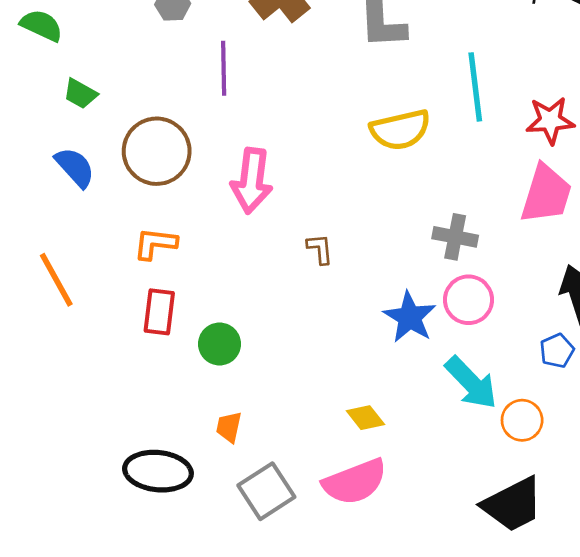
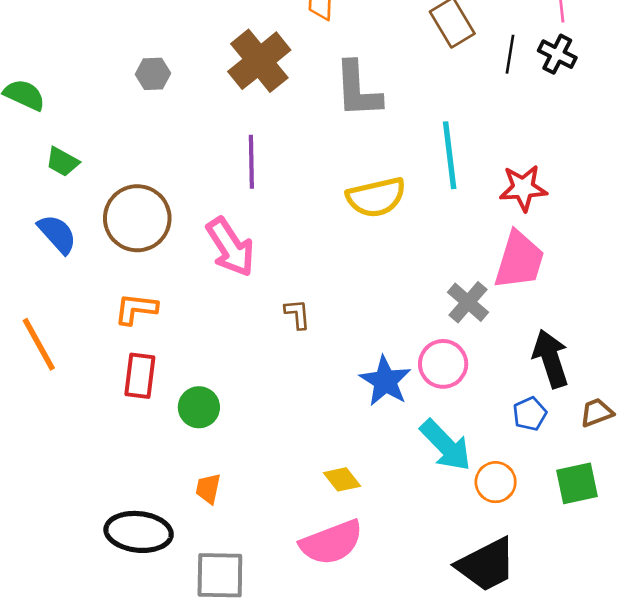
purple line: (224, 68) -> (251, 162), moved
pink arrow: (252, 181) -> (230, 247), turned -40
gray cross: (455, 237) -> (468, 302), moved, turned 30
gray square: (266, 491) -> (220, 575), moved, turned 34

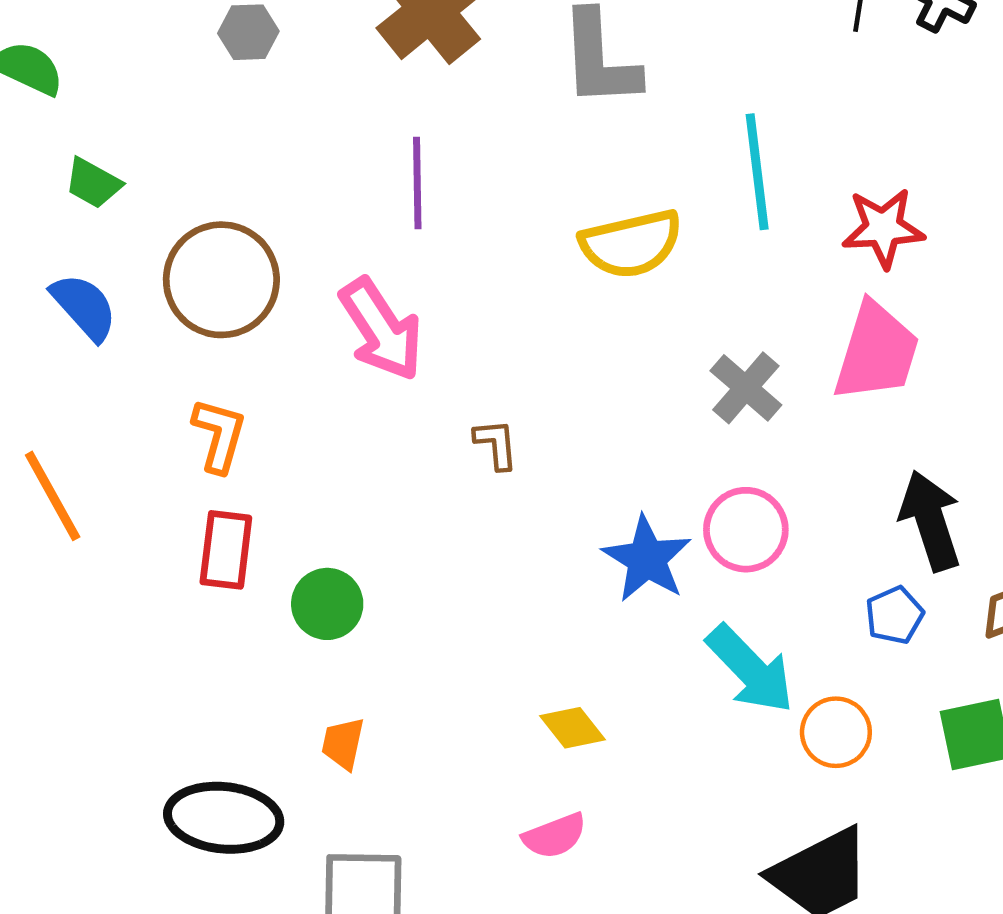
gray cross: (468, 302) -> (746, 388), moved
orange L-shape: (136, 309) -> (219, 435), turned 99
pink semicircle: (331, 542) -> (555, 836), size x0.6

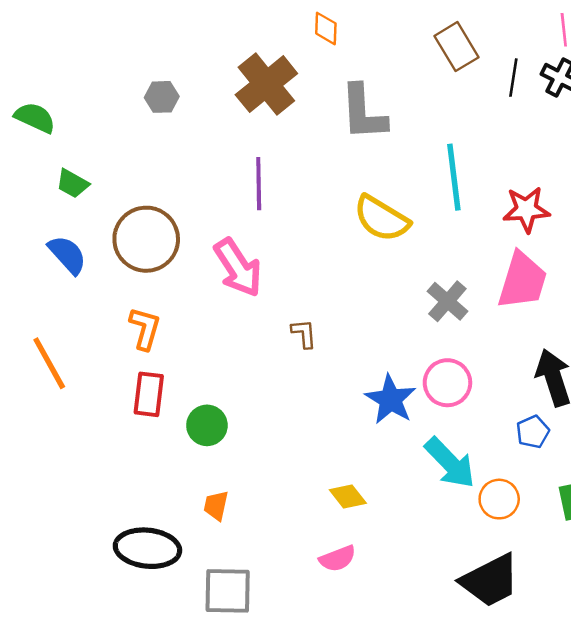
yellow semicircle: (631, 244) -> (381, 219), turned 44

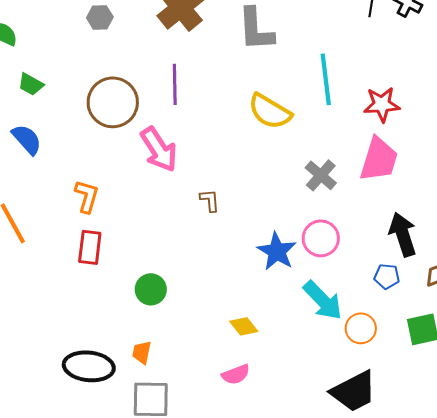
brown circle: (146, 239) -> (113, 102), moved
green circle: (207, 425) -> (151, 289), moved
blue pentagon: (533, 432) -> (387, 276), turned 30
orange trapezoid: (216, 506) -> (142, 352), moved

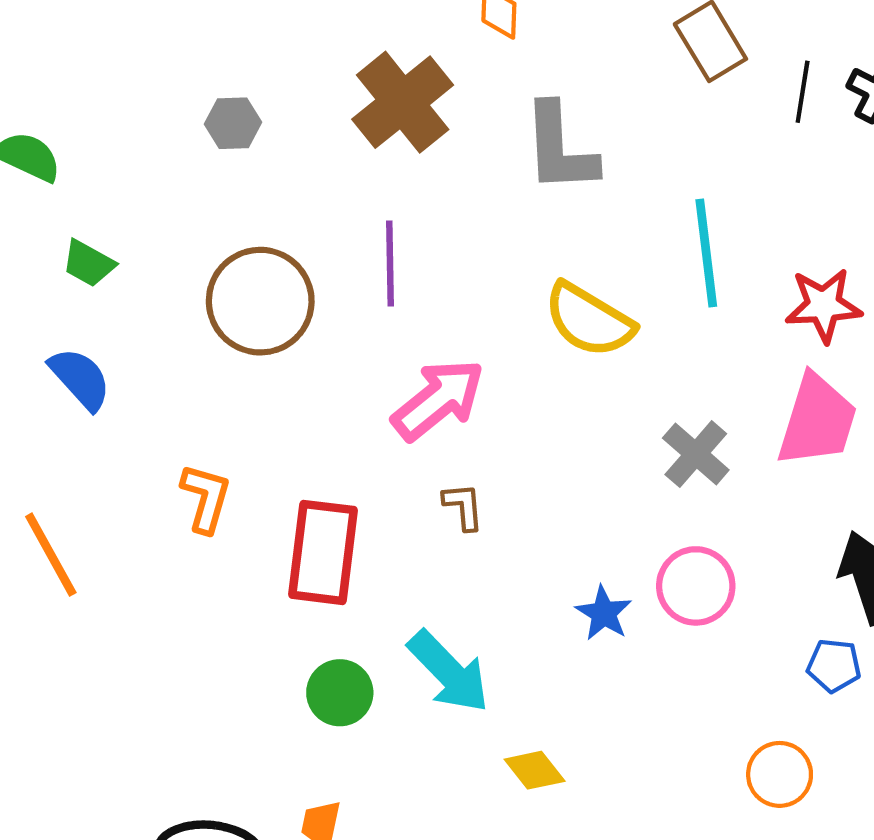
pink arrow: (159, 149) -> (438, 400), moved, turned -96
red rectangle: (90, 247) -> (323, 552), moved, size x1.4
blue star: (277, 251) -> (604, 613), size x0.7
cyan arrow: (323, 300) -> (449, 672), moved

